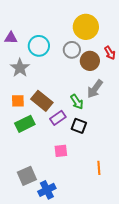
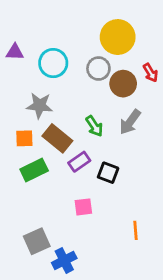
gray star: (20, 68) -> (40, 106), moved, turned -30
green arrow: (77, 102) -> (94, 126), moved

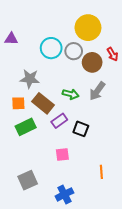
cyan circle: (53, 63) -> (51, 48), moved
green arrow: (94, 126) -> (71, 94), turned -42
blue cross: (64, 260) -> (64, 194), moved

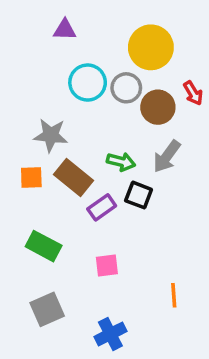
purple triangle: (11, 39) -> (65, 30), moved
green rectangle: (26, 127) -> (44, 246), moved, turned 54
black square: (81, 129) -> (139, 195), moved

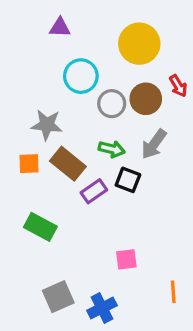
gray circle: (126, 88) -> (112, 104), moved
pink square: (107, 265) -> (126, 259), moved
orange line: (174, 295) -> (173, 292), moved
gray square: (47, 309) -> (58, 297), moved

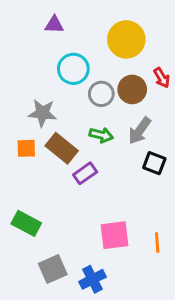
black square: (128, 180) -> (154, 163), moved
green rectangle: (40, 227) -> (26, 223), moved
pink square: (126, 259) -> (115, 235), size x1.5
orange line: (173, 292) -> (157, 243), moved

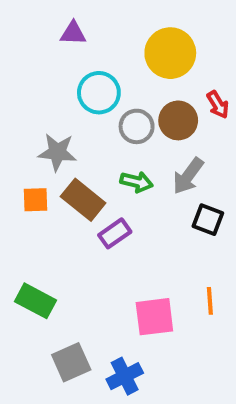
orange line: (157, 243) -> (210, 301), moved

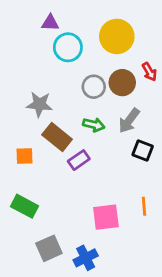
cyan circle: (99, 93) -> (68, 47), moved
orange square: (35, 200) -> (24, 156), moved

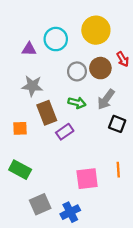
purple triangle: (50, 23) -> (29, 49), moved
brown rectangle: (57, 137) -> (47, 113), turned 30

